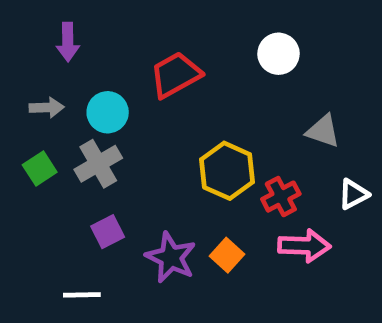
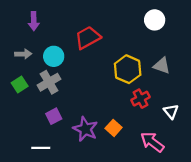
white circle: (278, 54) -> (155, 20), moved
yellow hexagon: (227, 171) -> (128, 69), moved
white triangle: (353, 194) -> (171, 111), moved, turned -42
pink arrow: (304, 246) -> (152, 142), moved, turned -145

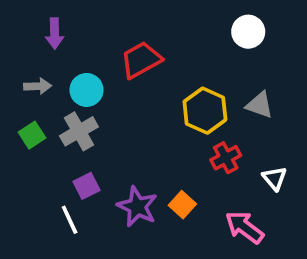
white line: (41, 148) -> (70, 220), moved, turned 66

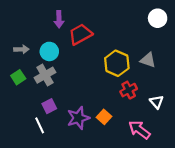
white circle: (248, 32) -> (158, 18), moved
purple arrow: (55, 34) -> (59, 19), moved
purple star: (137, 207) -> (78, 118), turned 30

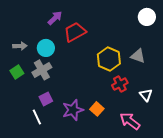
purple arrow: (59, 19) -> (55, 18), turned -133

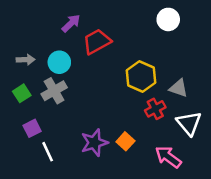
white circle: (147, 17) -> (168, 19), moved
gray triangle: (138, 56) -> (179, 88), moved
white triangle: (146, 95) -> (189, 123), size x1.5
purple square: (46, 99) -> (32, 128), moved

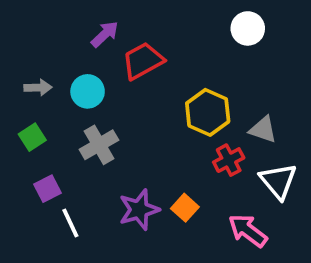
gray cross: (54, 91) -> (99, 145), moved

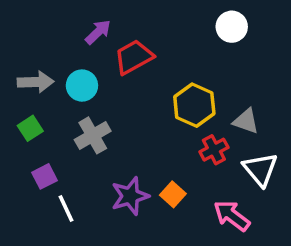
gray arrow: (38, 88) -> (36, 82), size x1.4

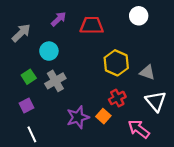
red trapezoid: (134, 57) -> (92, 25), moved, turned 30
gray arrow: (36, 82) -> (21, 33), moved, turned -42
green square: (30, 128) -> (29, 77), moved
red cross: (214, 150) -> (117, 98), moved
white line: (66, 209) -> (32, 134), moved

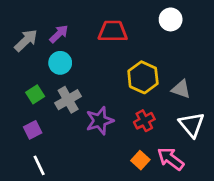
purple arrow: (59, 19) -> (59, 34), moved
orange square: (103, 116) -> (140, 160), moved
purple star: (78, 117) -> (100, 121), moved

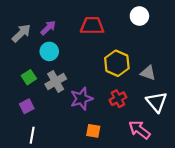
orange square: (140, 160) -> (93, 131), moved, turned -32
white line: (39, 165) -> (32, 135), turned 35

